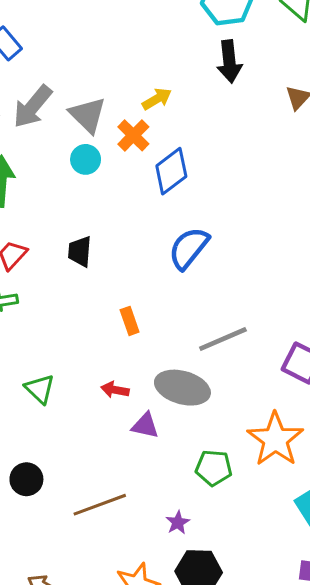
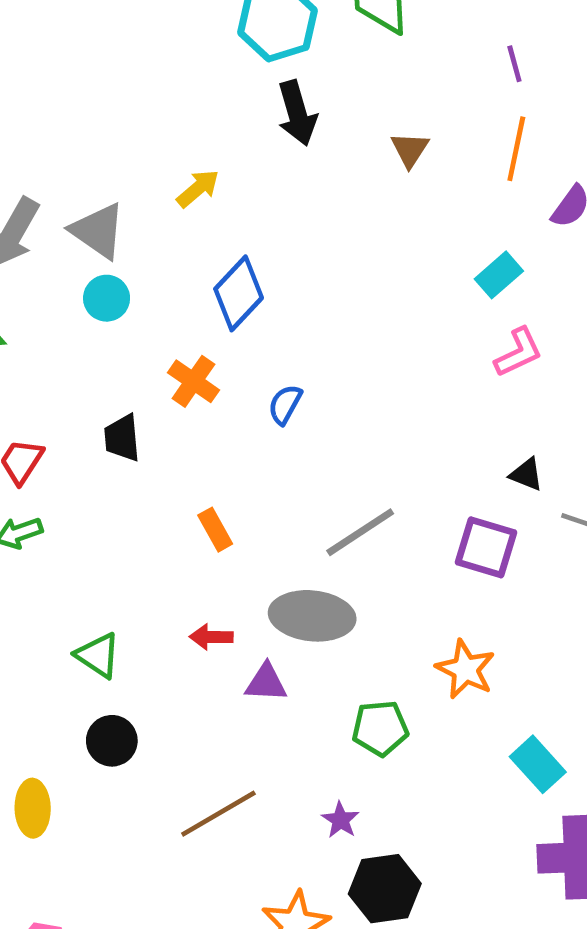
orange cross: (133, 135) -> (194, 381), moved
blue semicircle: (189, 248) -> (285, 404), size x0.6
orange star: (275, 439) -> (465, 669), size x0.7
black circle: (26, 479) -> (112, 741), moved

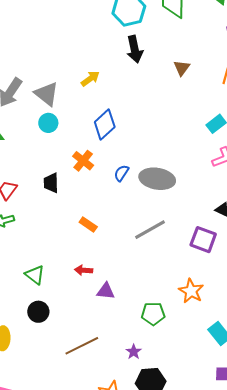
orange rectangle: (215, 530) -> (88, 225), turned -30
gray ellipse: (312, 616) -> (157, 179), moved

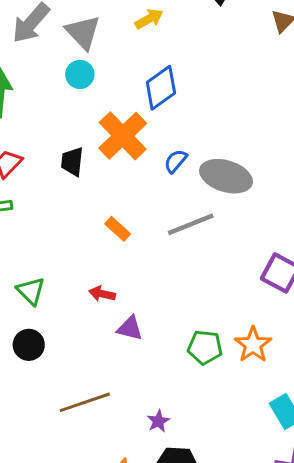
orange cross: (83, 161) -> (123, 136), size x1.6
gray line: (150, 230) -> (191, 224), moved
green pentagon: (153, 314) -> (205, 347), moved

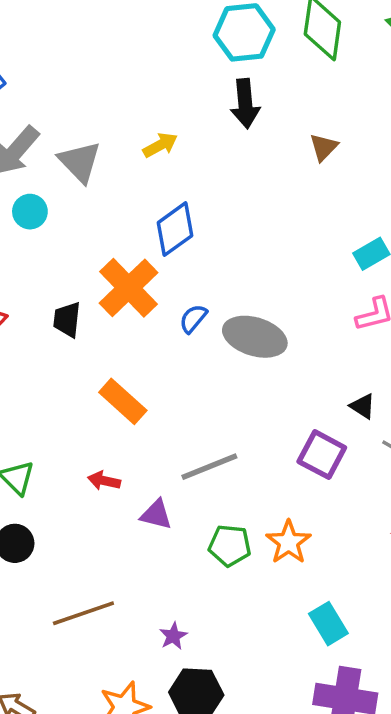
cyan circle: (80, 74) -> (30, 212), moved
gray line: (191, 224) -> (209, 467), moved
orange rectangle: (118, 229) -> (123, 401), size x1.5
purple triangle: (130, 328) -> (156, 515), moved

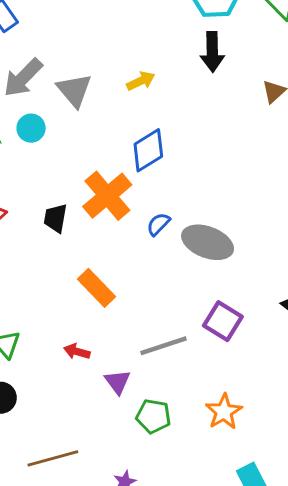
purple square: (322, 455) -> (223, 321), moved
purple triangle: (156, 515) -> (118, 382), turned 36
green pentagon: (230, 546) -> (153, 416), moved

